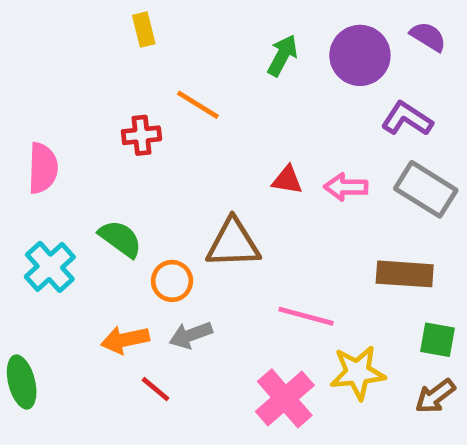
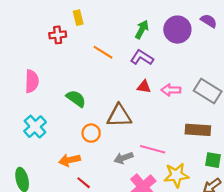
purple L-shape: (407, 119) -> (142, 58), moved
red cross: (141, 135) -> (58, 35), moved
green semicircle: (120, 239) -> (76, 99), moved
gray arrow: (191, 335) -> (123, 158), moved

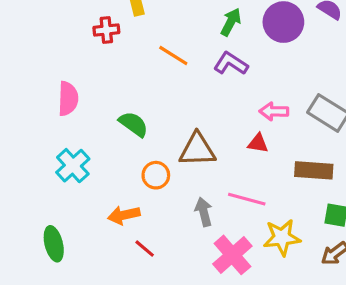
red triangle: (144, 87) -> (258, 143), moved
gray arrow: (123, 158) -> (204, 212), turned 96

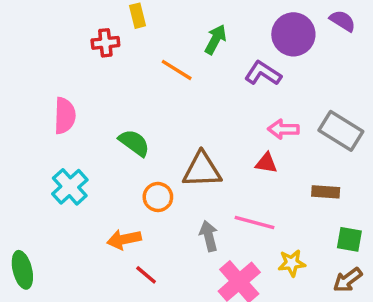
green arrow: (231, 22) -> (216, 39), moved
purple L-shape: (231, 64) -> (263, 73), moved
brown rectangle: (314, 170) -> (326, 192), size x0.7
yellow star: (282, 237) -> (292, 263), size x0.7
green ellipse: (54, 244) -> (22, 270), moved

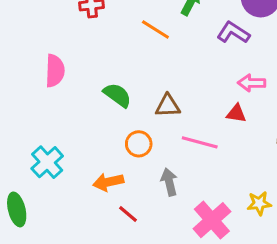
brown triangle: (202, 170) -> (168, 106), moved, size x0.7
cyan cross: (70, 187) -> (47, 162), moved
pink line: (254, 222) -> (200, 142), moved
gray arrow: (209, 236) -> (169, 182), moved

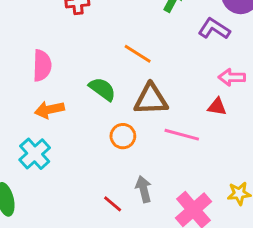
orange line: (155, 30) -> (138, 54), moved
brown triangle: (168, 106) -> (151, 99), size x1.4
orange arrow: (108, 182) -> (49, 110), moved
gray arrow: (169, 182) -> (144, 189), moved

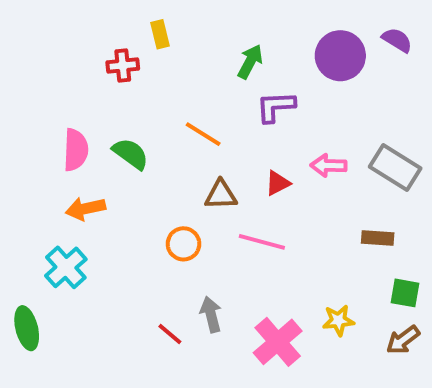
purple L-shape: (214, 29) -> (276, 107), moved, turned -36
green semicircle: (102, 89) -> (131, 154), moved
brown triangle: (151, 99) -> (221, 195), size x0.7
red triangle: (217, 107) -> (278, 183), moved, turned -36

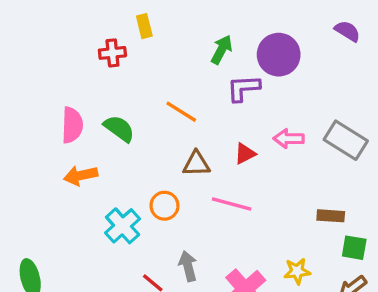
purple circle: (340, 56) -> (279, 55), moved
brown rectangle: (378, 238) -> (331, 216), moved
cyan cross: (66, 267) -> (123, 226), moved

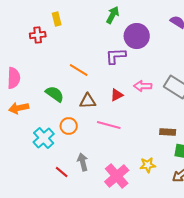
green arrow: (222, 50) -> (113, 15), moved
green semicircle: (119, 128) -> (55, 94), moved

